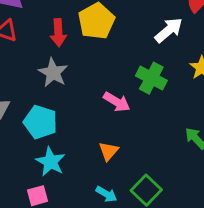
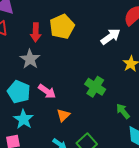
green cross: (151, 78) -> (95, 87), moved
pink arrow: (117, 102) -> (47, 91), moved

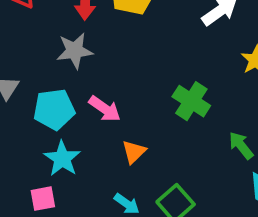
gray star: (30, 59) -> (75, 51), turned 30
cyan pentagon: (19, 92) -> (54, 109), turned -30

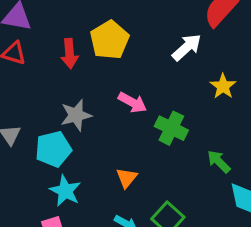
gray star: (75, 51) -> (76, 115), moved
pink arrow: (105, 109) -> (132, 102), moved

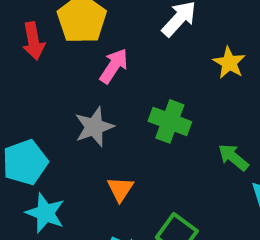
pink arrow: (132, 102) -> (114, 66), moved, turned -80
gray star: (76, 115) -> (94, 127), moved

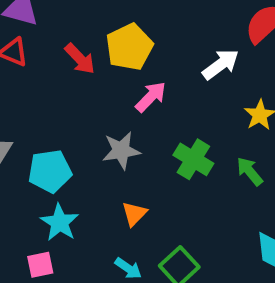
red arrow: (33, 41) -> (80, 59), turned -44
green arrow: (233, 157) -> (250, 171), moved

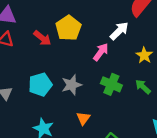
pink arrow: (151, 97) -> (101, 52), moved
cyan pentagon: (50, 171) -> (40, 85), moved

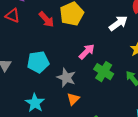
pink arrow: (101, 52) -> (87, 52), moved
gray star: (72, 85) -> (66, 78), moved, turned 30

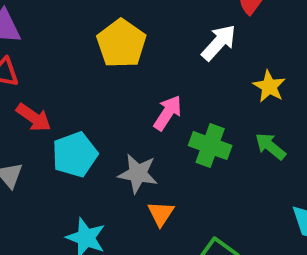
red arrow: (46, 19) -> (34, 117), moved

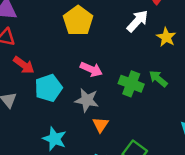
yellow star: (269, 86) -> (166, 37), moved
pink arrow: (168, 113) -> (91, 69), moved, turned 80
green arrow: (270, 146) -> (158, 79), moved

